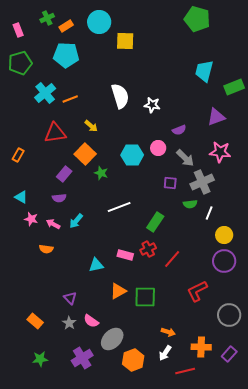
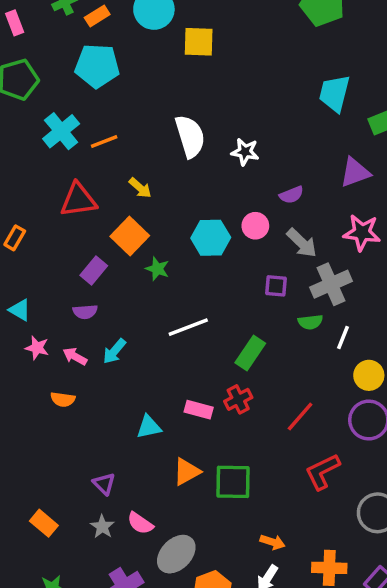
red line: (172, 259) -> (300, 417), moved

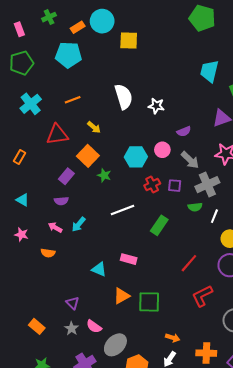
orange rectangle: (97, 16) -> (78, 27), moved
cyan cross: (61, 131) -> (31, 104), moved
pink star: (37, 348) -> (21, 235), moved
red cross: (238, 399) -> (152, 185), moved
cyan triangle: (149, 427) -> (99, 269), turned 35

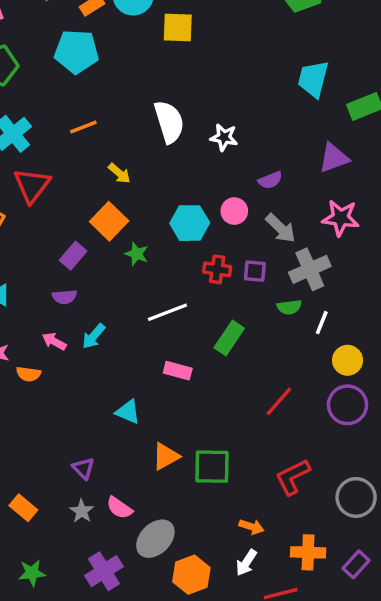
red triangle: (57, 134) -> (32, 185), moved, turned -45
red cross: (152, 185) -> (217, 269), turned 35
orange semicircle: (48, 253) -> (28, 374), moved
pink rectangle: (129, 259) -> (178, 371), moved
red L-shape: (202, 296) -> (293, 477), moved

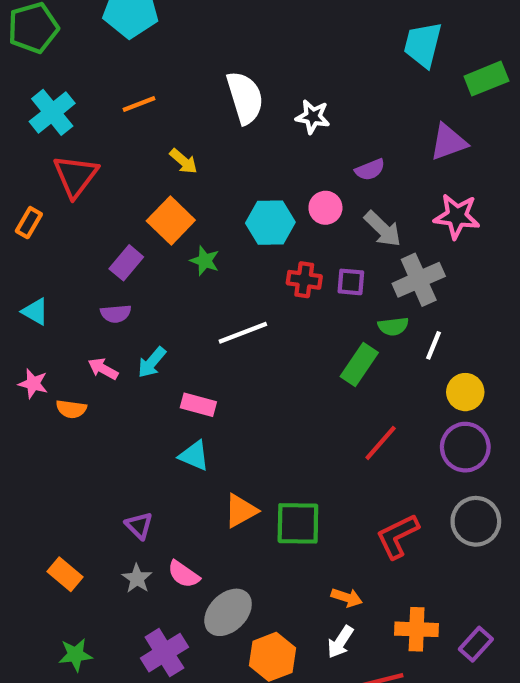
green rectangle: (229, 338) -> (359, 365), moved
pink rectangle: (178, 371) -> (198, 405), moved
gray circle: (356, 497) -> (476, 521), moved

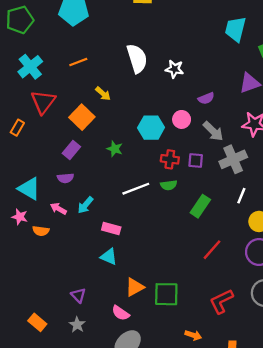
orange square: (171, 220) -> (82, 117), moved
cyan triangle: (35, 312) -> (29, 189), moved, size x1.5
green semicircle: (393, 326) -> (169, 185), moved
pink semicircle: (184, 574) -> (121, 313), moved

